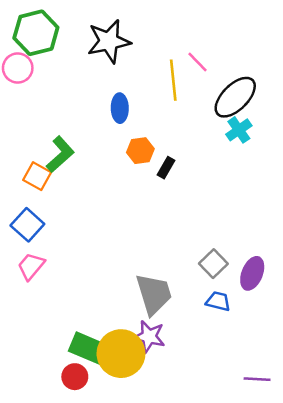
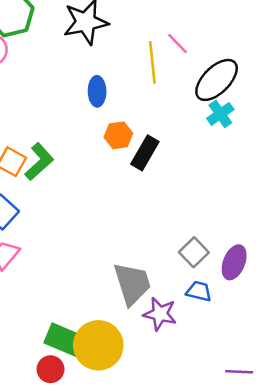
green L-shape: (60, 154) -> (39, 162), moved
black rectangle: (166, 168) -> (145, 153), size x1.5
purple star: (149, 337) -> (160, 314), moved

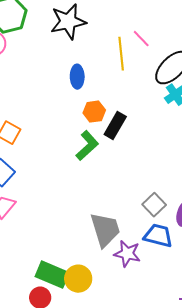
green L-shape: (39, 162) -> (87, 146), moved
blue trapezoid: (199, 291) -> (158, 236), size x1.4
yellow circle: (98, 345) -> (78, 279), size x0.7

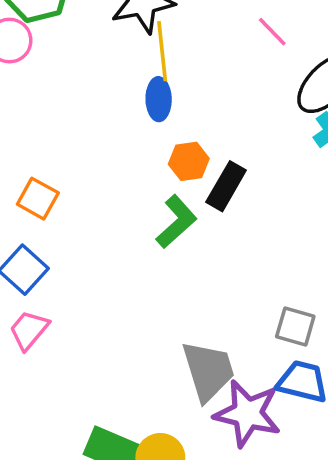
yellow line: (121, 54) -> (162, 51), moved
gray square: (154, 205) -> (295, 326), turned -30
purple star: (127, 254) -> (247, 413), size x1.4

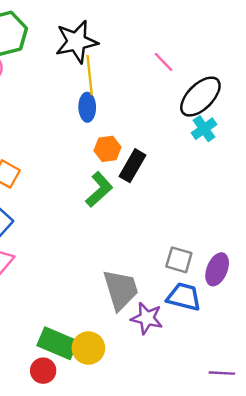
purple star: (247, 413) -> (147, 318), size x0.7

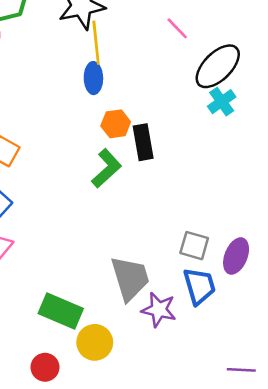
black rectangle: (132, 166) -> (143, 142), turned -40
blue trapezoid: (184, 297) -> (199, 286), turned 60
green rectangle: (57, 343) -> (61, 311), moved

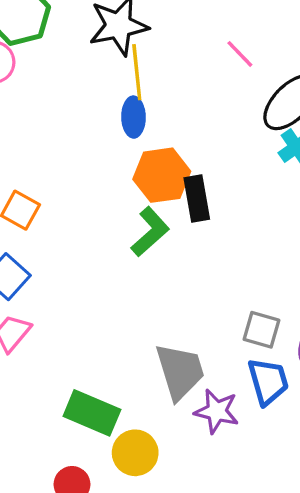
orange hexagon: (116, 124) -> (162, 175), size x1.5

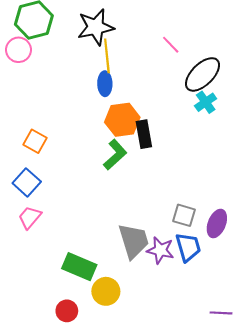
purple star: (217, 411) -> (160, 250), moved

